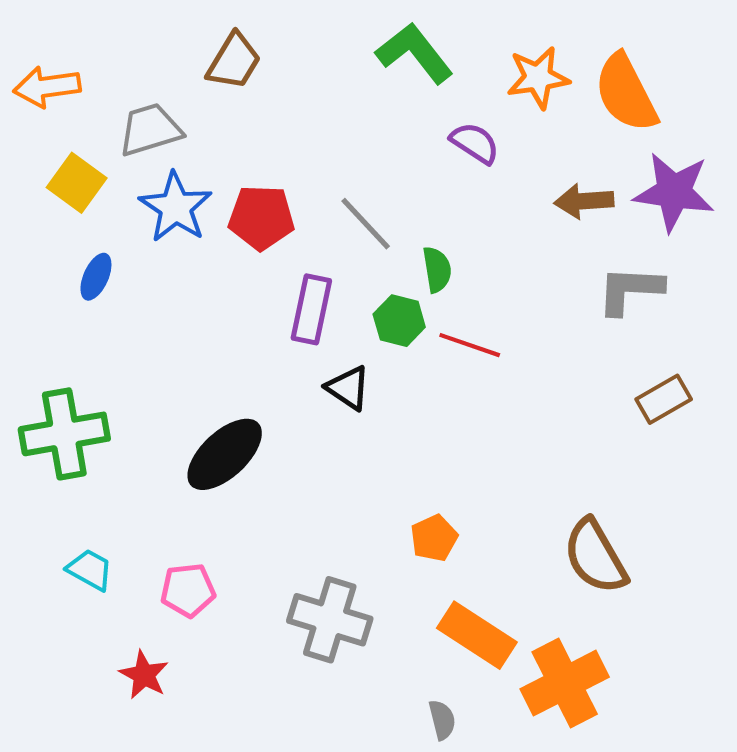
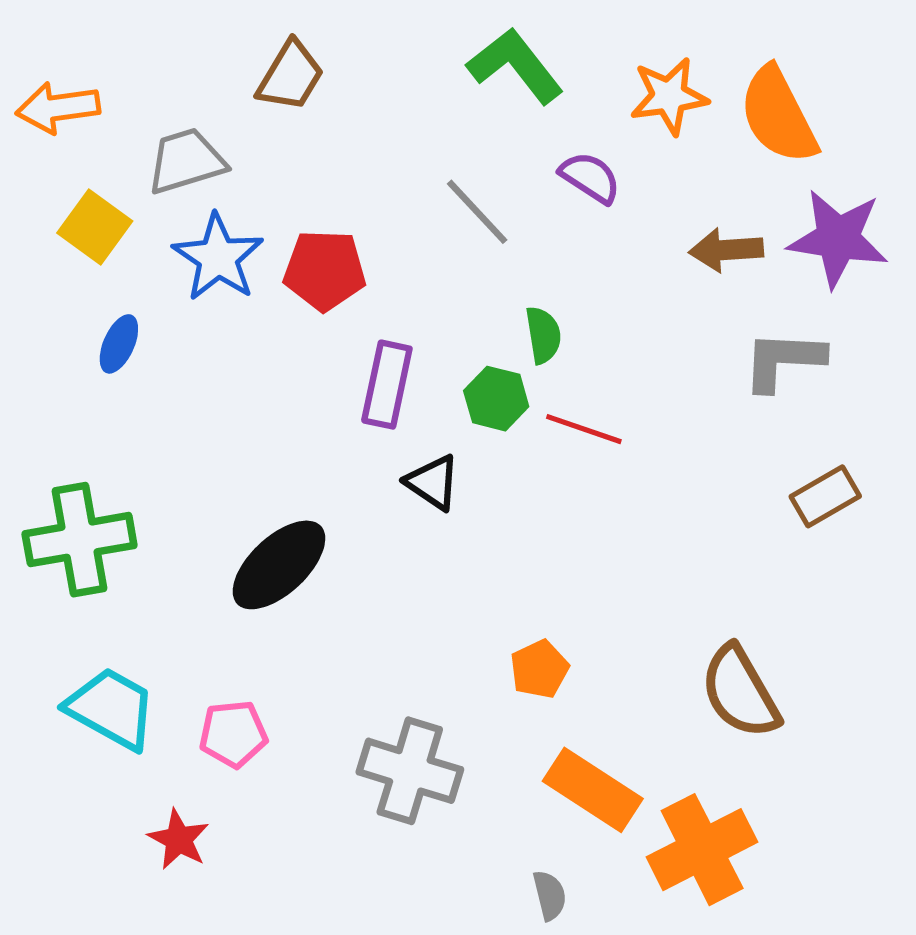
gray line: (366, 224) -> (477, 212), moved
cyan trapezoid: (90, 570) -> (111, 709), size x1.6

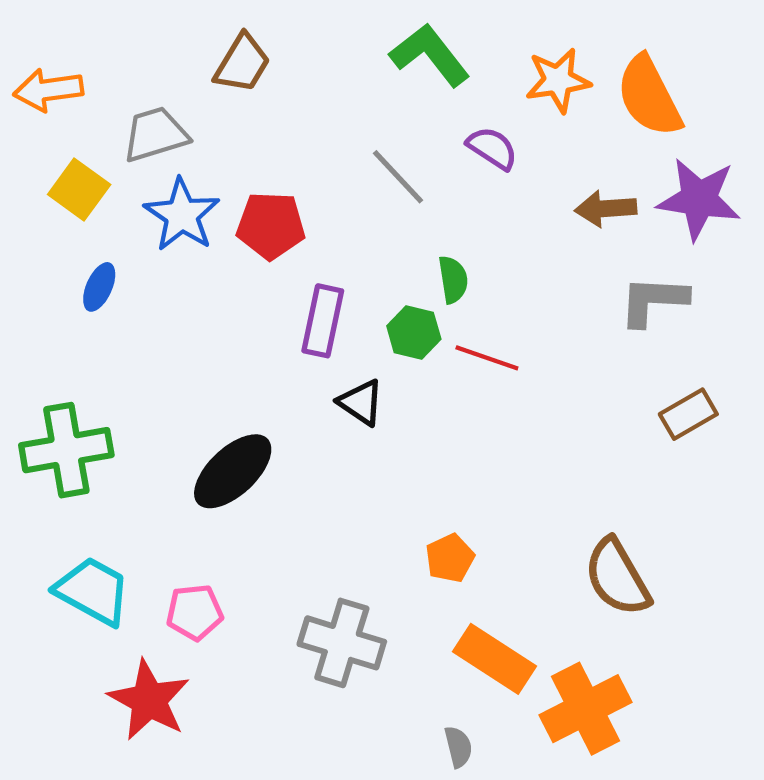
red star: (179, 839) -> (149, 700), size x1.6

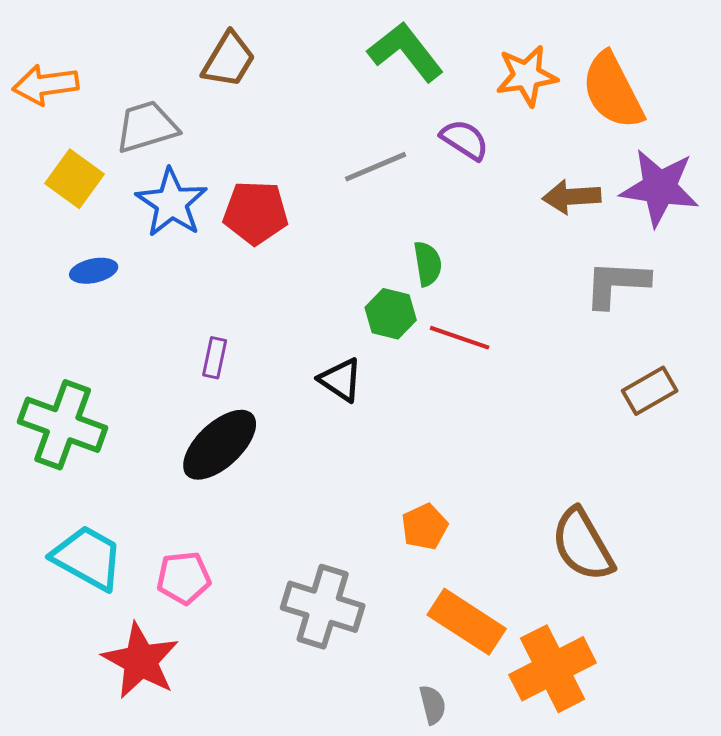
gray line: (398, 177) -> (376, 167), turned -70
blue ellipse: (99, 287) -> (94, 271), turned 54
purple rectangle: (323, 321) -> (215, 358), moved, size x0.6
green cross: (66, 450) -> (63, 425), turned 30

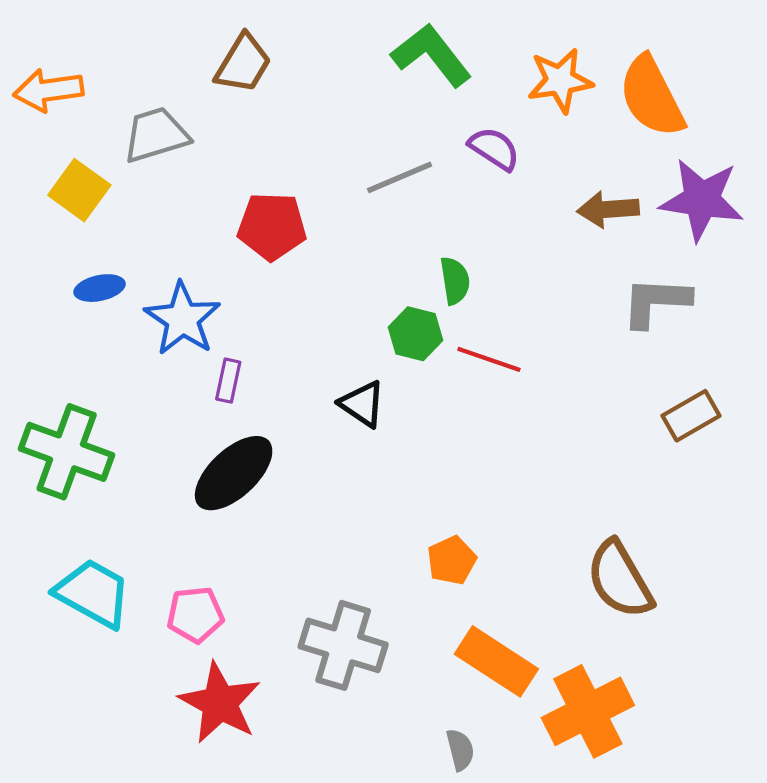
blue star: (172, 203) -> (183, 319), moved
red star: (141, 661) -> (220, 703), moved

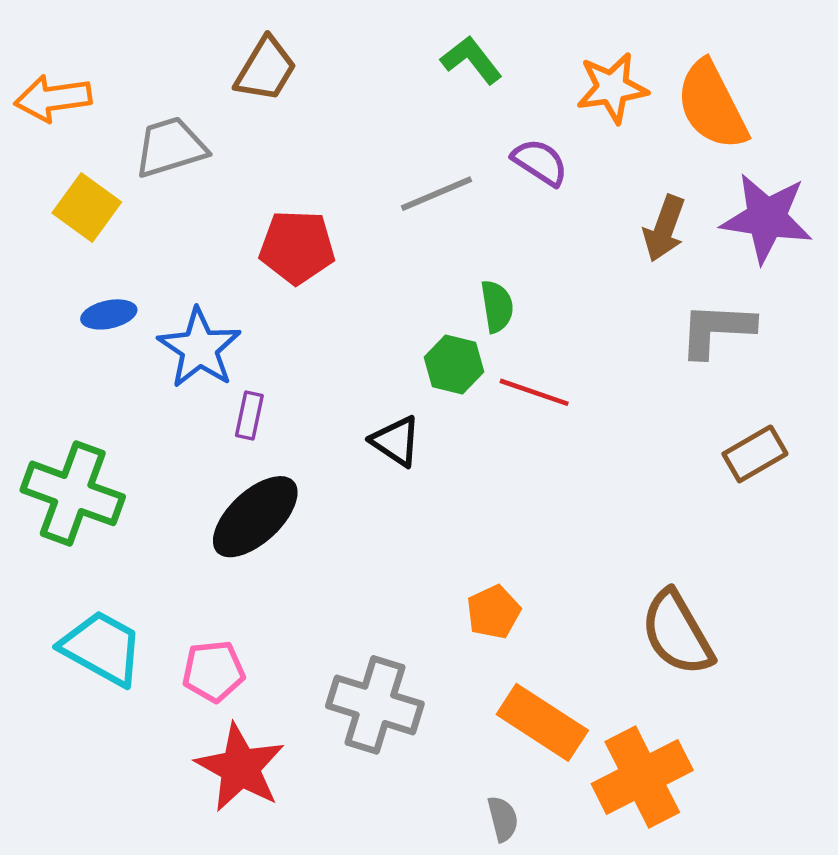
green L-shape: (431, 55) -> (471, 60), size x0.7
brown arrow: (608, 209) -> (664, 228), turned -66

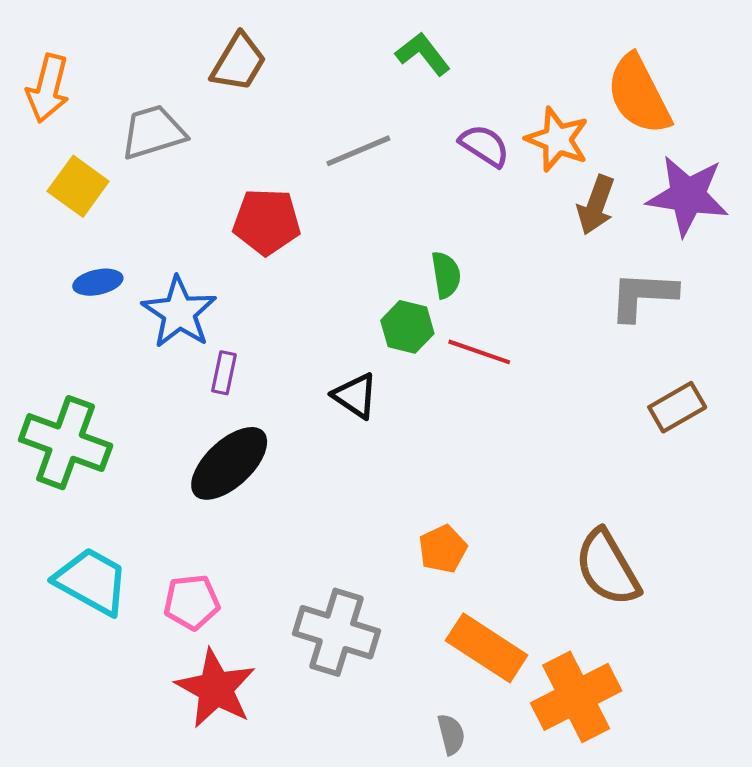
orange star: (612, 88) -> (557, 139), moved, turned 30
orange arrow: (53, 98) -> (48, 88), turned -68
gray line: (437, 194) -> (358, 151), moved

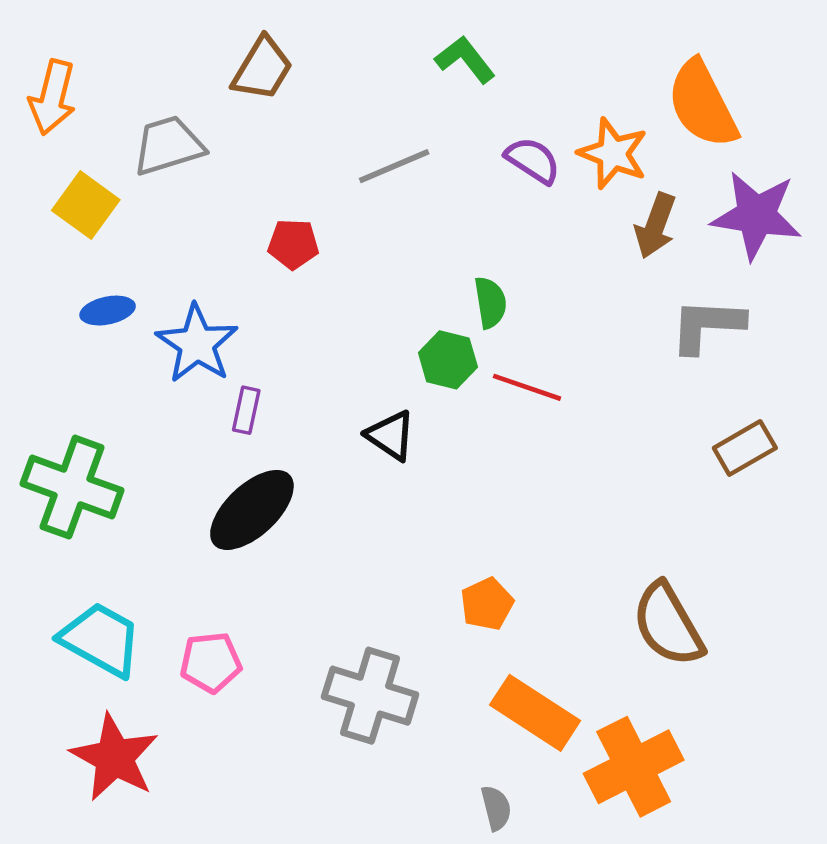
red pentagon: (267, 222) -> (293, 244), size x0.7
red star: (216, 689) -> (114, 758), moved

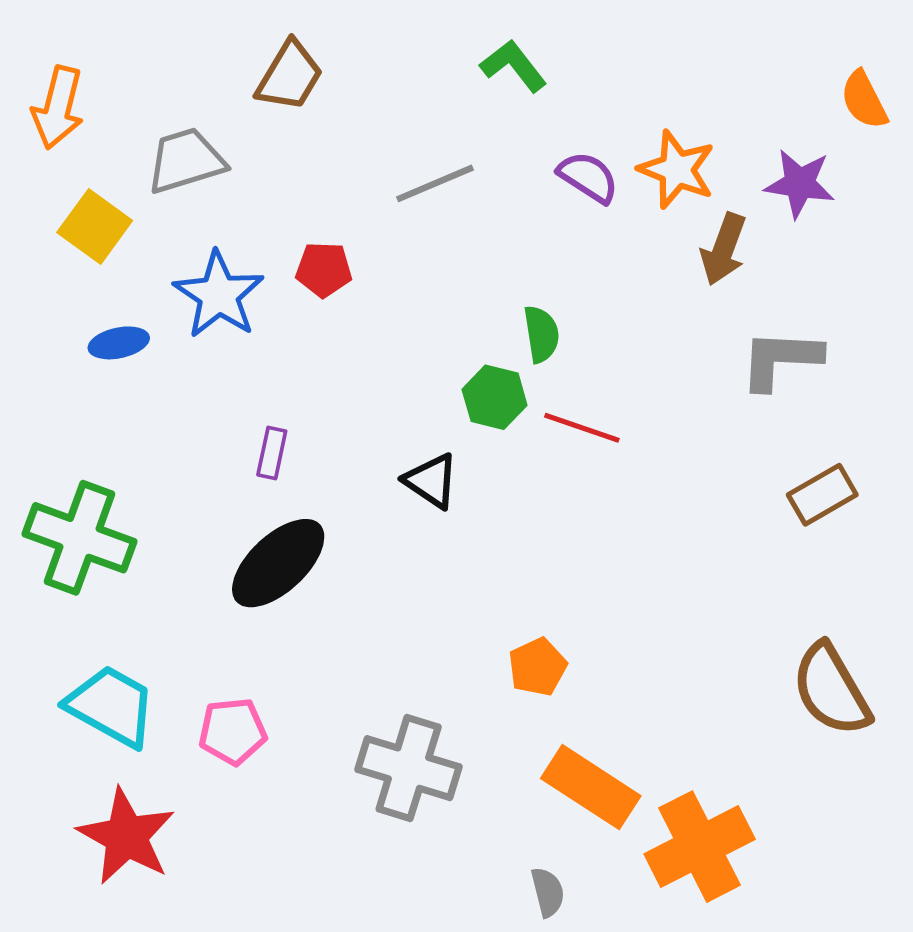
orange semicircle: (702, 104) -> (864, 100), moved, size x0.6
purple star: (756, 215) -> (800, 183), moved, size x0.7
blue star: (197, 344) -> (219, 295), moved
brown semicircle: (668, 625) -> (831, 690), moved

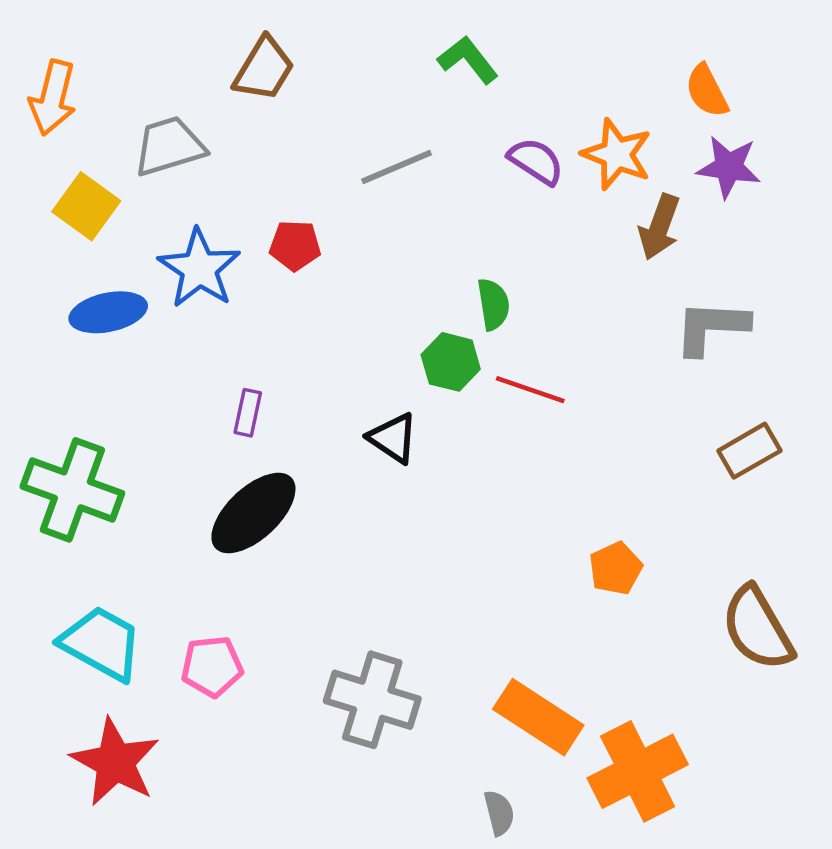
orange semicircle: (864, 100) -> (707, 91), moved
blue ellipse: (119, 343) -> (108, 312), size x1.4
orange pentagon: (538, 667) -> (616, 568), moved

